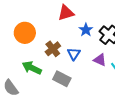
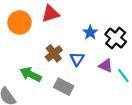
red triangle: (66, 13) -> (50, 14), moved
orange circle: (25, 33) -> (20, 23), moved

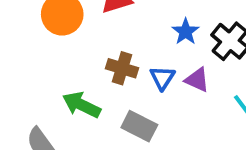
brown cross: (54, 53) -> (122, 68), turned -35
purple triangle: (106, 66) -> (197, 80), moved

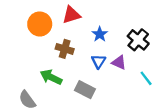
blue star: (186, 32) -> (100, 34), moved
brown cross: (122, 68) -> (65, 49), moved

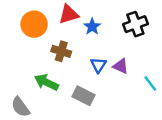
blue star: (100, 34) -> (92, 27), moved
black cross: (138, 40) -> (135, 24), moved, turned 30

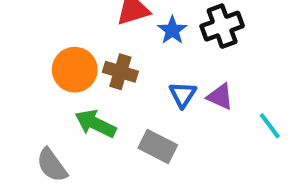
orange circle: (34, 24) -> (75, 70), moved
black cross: (135, 24) -> (222, 26), moved

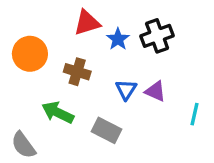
orange circle: (75, 70) -> (30, 54), moved
cyan line: (270, 126) -> (195, 114), turned 50

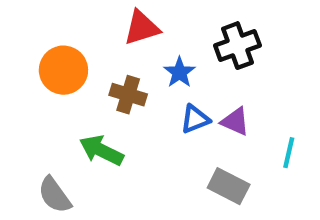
blue star: (118, 39) -> (179, 72), moved
blue triangle: (126, 90) -> (195, 119), turned 35
gray rectangle: (107, 130) -> (229, 186), moved

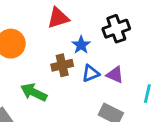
brown cross: (128, 95) -> (62, 65), moved, turned -30

